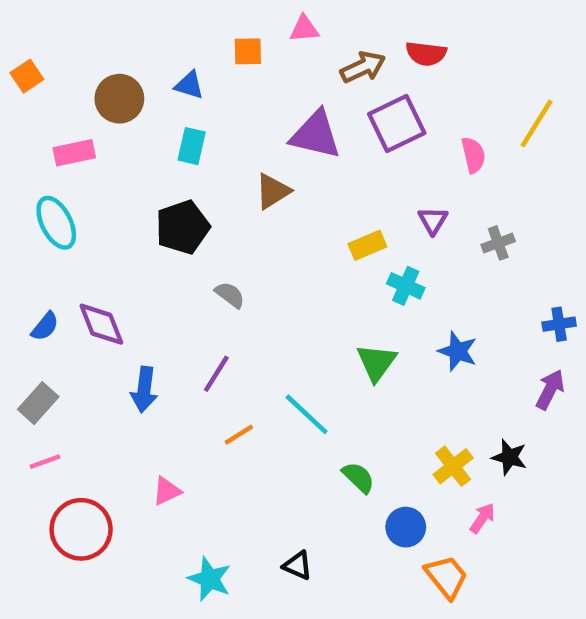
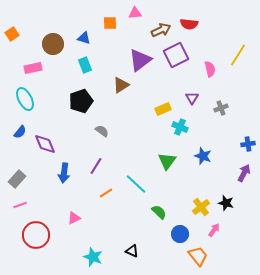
purple triangle: (316, 135) -> (140, 60), turned -50
cyan rectangle: (192, 146) -> (85, 65), turned -35
blue semicircle: (45, 326) -> (20, 132), moved

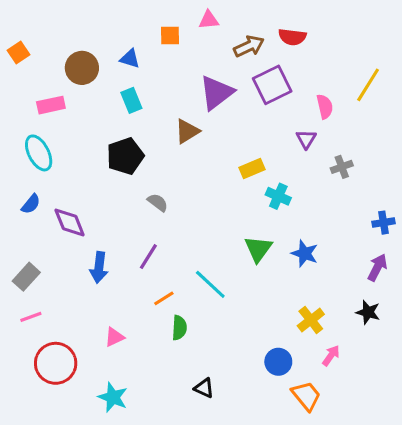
purple triangle: (192, 98) -> (306, 139), moved
blue star: (203, 156) -> (305, 253), moved
black star: (226, 203) -> (368, 312), moved
green semicircle: (159, 212) -> (179, 328), moved, turned 49
cyan star: (93, 257) -> (113, 397), moved

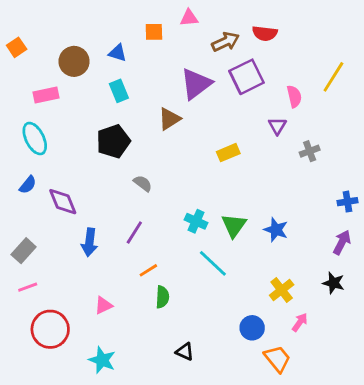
cyan cross: (278, 196) -> (196, 221), moved
cyan line: (210, 284) -> (213, 263), moved

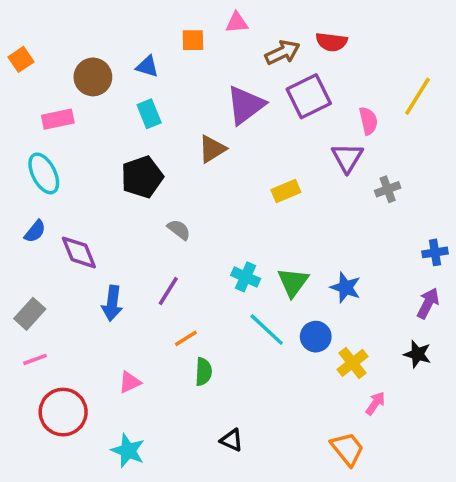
purple triangle: (277, 126) -> (347, 158), size x1.4
blue circle: (252, 328) -> (316, 337), moved

